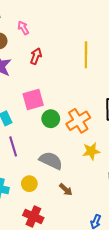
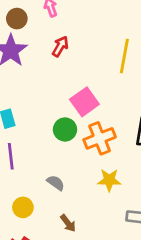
pink square: (33, 99) -> (84, 102), moved, turned -30
gray semicircle: (51, 161) -> (56, 183), size x0.6

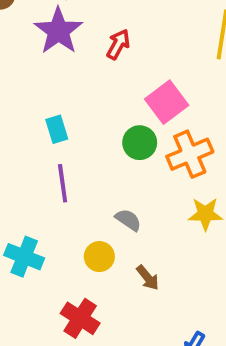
red arrow: (60, 46) -> (118, 44), moved
yellow circle: (23, 207) -> (99, 257), moved

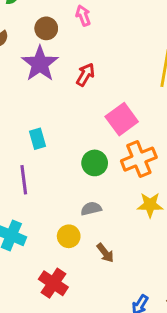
green circle: (140, 143) -> (95, 163), moved
purple line: (63, 183) -> (24, 180), moved
gray semicircle: (128, 220) -> (91, 209), turned -48

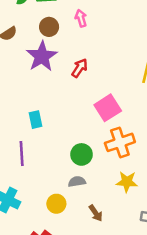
green circle: (95, 163) -> (82, 154), moved
brown arrow: (105, 253) -> (96, 213), moved

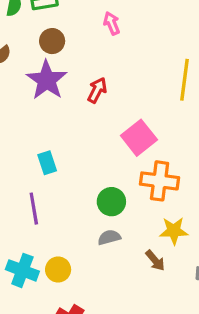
pink arrow: (81, 18) -> (112, 23), moved
orange cross: (120, 142) -> (160, 181), turned 32
yellow circle: (56, 204) -> (58, 270), moved
brown arrow: (96, 213) -> (155, 260), moved

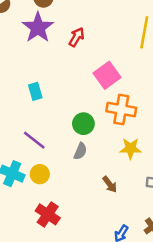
purple line: (34, 209) -> (34, 140), moved, turned -45
gray semicircle: (109, 237) -> (80, 151), turned 126
brown arrow: (155, 260) -> (110, 184), moved

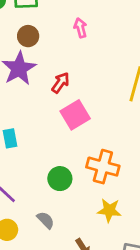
pink square: (107, 75) -> (75, 115), moved
gray semicircle: (80, 151) -> (46, 220), moved, turned -72

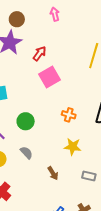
orange cross: (103, 167) -> (69, 115), size x0.6
green circle: (60, 179) -> (26, 121), moved

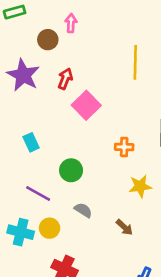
pink arrow: (55, 14) -> (71, 23), turned 32
brown circle: (17, 19) -> (48, 40), moved

